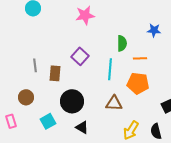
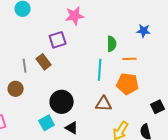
purple square: (80, 56) -> (58, 40), moved, turned 30
brown rectangle: (55, 73) -> (44, 62), moved, turned -42
brown circle: (26, 97) -> (16, 89), moved
cyan square: (48, 121) -> (47, 123), moved

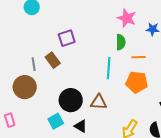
pink star: (75, 16) -> (127, 18), moved, turned 30
brown circle: (16, 89) -> (25, 87), size x1.5
brown triangle: (104, 104) -> (99, 102), moved

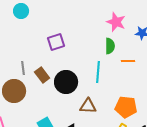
brown rectangle: (53, 60) -> (42, 75), moved
orange pentagon: (137, 82) -> (126, 107), moved
black circle: (71, 100) -> (66, 82), moved

